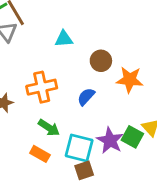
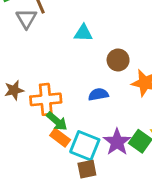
orange cross: (42, 87) -> (46, 99), moved
blue semicircle: (86, 97) -> (98, 94), turned 30
orange rectangle: (40, 154) -> (60, 138), moved

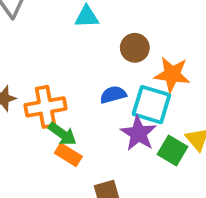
purple star: (117, 142) -> (138, 133), moved
cyan square: (85, 146) -> (151, 105), moved

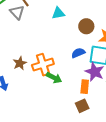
orange rectangle: (68, 155) -> (85, 87), moved, turned 72

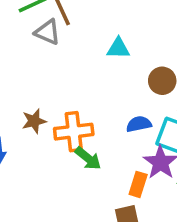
gray triangle: (17, 12) -> (47, 32), turned -35

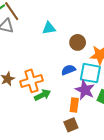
green arrow: (88, 158) -> (43, 95), turned -56

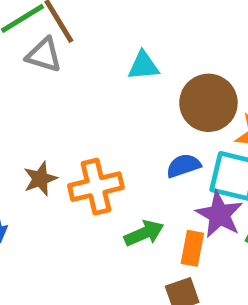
brown circle: (78, 42) -> (208, 103), size x1.5
green arrow: (43, 95) -> (144, 233), moved

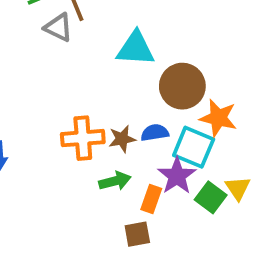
cyan triangle: (143, 66) -> (136, 49), size x1.5
brown star: (40, 179) -> (122, 139), moved

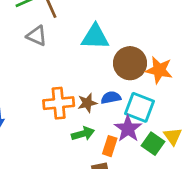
gray triangle: (58, 27) -> (37, 36), moved
orange star: (218, 118) -> (159, 70), moved

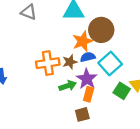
orange star: (159, 70) -> (83, 41), moved, turned -30
cyan square: (140, 107) -> (110, 64), turned 30
purple star: (128, 129) -> (87, 79), moved

